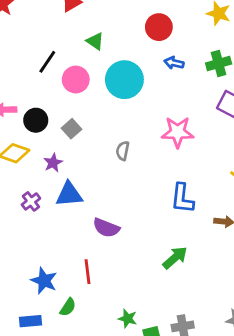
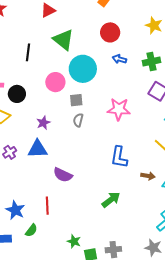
green triangle: (95, 41) -> (63, 40), size x1.6
black line: (47, 62) -> (28, 52), turned -30
pink circle: (76, 80) -> (55, 82), moved
gray square: (71, 129) -> (76, 100), moved, turned 32
purple star: (53, 163) -> (43, 123), moved

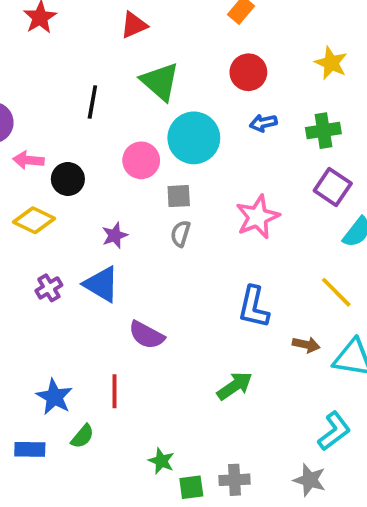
blue arrow: (119, 59) -> (263, 123), turned -32
pink star: (119, 109) -> (258, 217), turned -30
blue triangle: (38, 149) -> (101, 284), turned 30

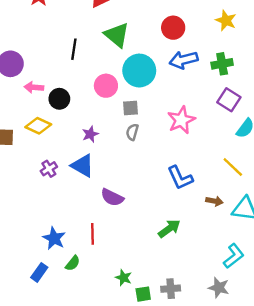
blue arrow: (263, 123) -> (184, 60), size x1.6
blue L-shape: (254, 307) -> (180, 178), turned -36
blue rectangle: (30, 449) -> (39, 272), turned -54

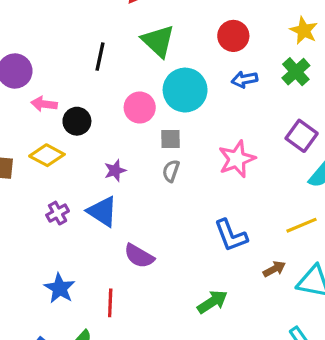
blue arrow: (184, 60) -> (245, 79), size x0.7
green cross: (222, 64) -> (296, 72), moved, turned -35
yellow line: (233, 167) -> (301, 225), turned -70
brown arrow: (214, 201) -> (274, 269), turned -42
blue star: (54, 238) -> (60, 288), moved

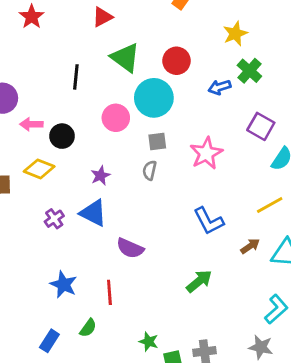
yellow star: (304, 30) -> (235, 34), moved, turned 30
red circle: (233, 36) -> (176, 61), moved
blue arrow: (245, 79) -> (220, 87), moved
gray square: (170, 139) -> (157, 141), moved

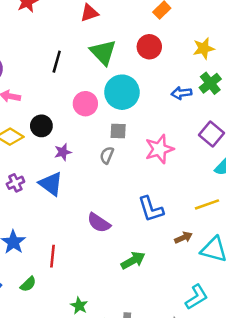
red circle: (176, 61) -> (149, 47), moved
black circle: (62, 136) -> (41, 126), moved
purple semicircle: (130, 248) -> (99, 223), moved

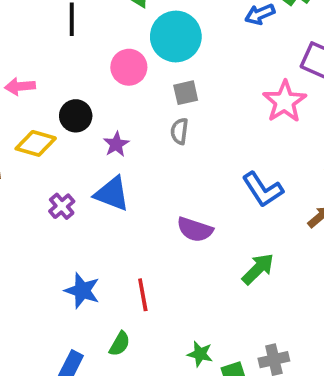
pink star: (159, 149) -> (285, 101), moved

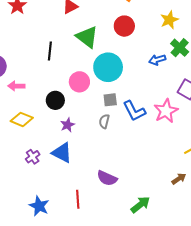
black circle: (76, 116) -> (55, 100), moved
blue L-shape: (263, 190) -> (134, 111), moved
red line: (143, 295) -> (78, 199), moved

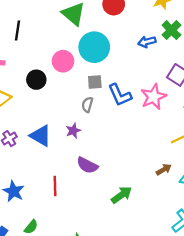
black line: (50, 51) -> (18, 31), moved
purple star: (68, 125) -> (73, 131), moved

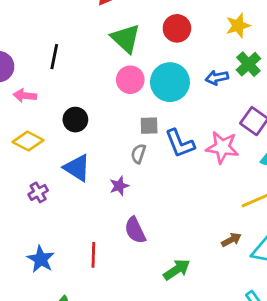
cyan circle: (94, 47) -> (170, 82), moved
pink circle: (63, 61) -> (130, 80), moved
pink star: (153, 97) -> (222, 147), turned 30
blue triangle: (41, 136) -> (77, 168), moved
purple semicircle: (87, 165) -> (135, 230), turned 35

